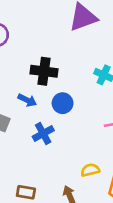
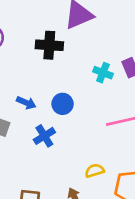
black cross: (44, 71) -> (49, 45), moved

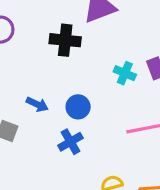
blue cross: (44, 136) -> (70, 142), moved

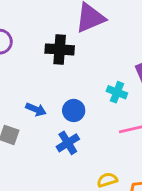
cyan cross: (125, 73) -> (117, 92), moved

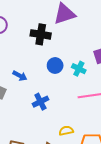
blue circle: (74, 110) -> (55, 66), moved

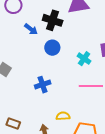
blue circle: (55, 66) -> (52, 48), moved
blue arrow: (20, 76) -> (31, 29), moved

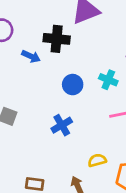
blue circle: (52, 48) -> (73, 85), moved

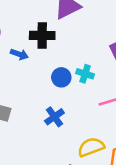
cyan cross: (108, 80) -> (85, 74), moved
yellow semicircle: (97, 160) -> (91, 147), size x1.5

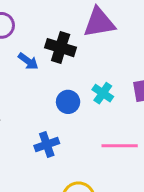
cyan cross: (85, 74) -> (103, 93), moved

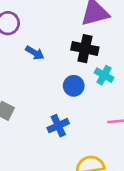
black cross: (61, 48) -> (85, 49), moved

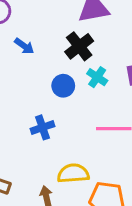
black cross: (85, 49) -> (79, 46), turned 35

